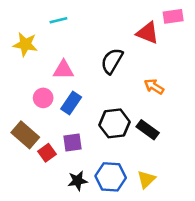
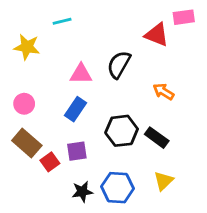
pink triangle: (64, 70) -> (81, 74), moved
pink circle: (43, 98) -> (24, 104), moved
yellow triangle: (146, 179) -> (163, 181), moved

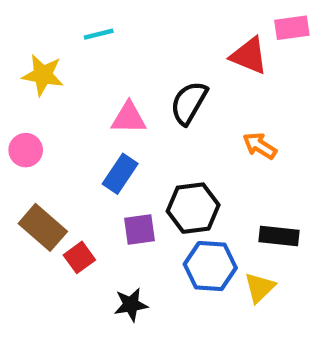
pink circle: (24, 104) -> (26, 150), moved
black rectangle: (157, 138) -> (279, 236), moved, turned -30
purple square: (77, 151) -> (139, 230), moved
blue hexagon: (117, 188) -> (210, 266), moved

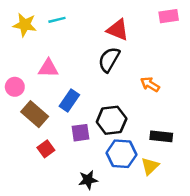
red triangle: (249, 56) -> (118, 30), moved
yellow star: (43, 75) -> (25, 25), moved
pink triangle: (129, 118) -> (48, 68), moved
brown rectangle: (43, 227) -> (35, 114), moved
black star: (131, 305) -> (88, 180), moved

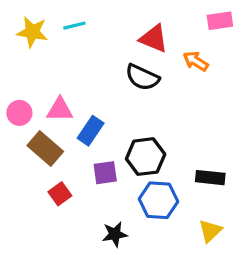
black semicircle: (109, 60) -> (142, 77), turned -95
pink triangle: (48, 68) -> (60, 110), moved
orange arrow: (150, 84) -> (196, 61), moved
yellow triangle: (150, 166) -> (210, 231), moved

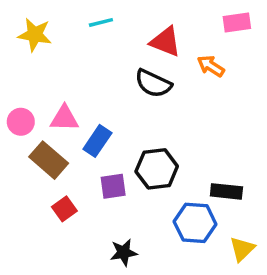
cyan line: (74, 26) -> (101, 22), moved
blue hexagon: (158, 200) -> (195, 223), moved
yellow triangle: (210, 231) -> (242, 249), moved

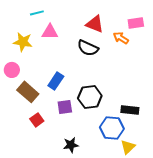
cyan line: (101, 22) -> (37, 13), moved
pink rectangle: (237, 22) -> (136, 23), moved
yellow star: (35, 35) -> (23, 42), moved
pink triangle: (64, 118) -> (50, 32), moved
yellow triangle: (242, 249) -> (128, 147), moved

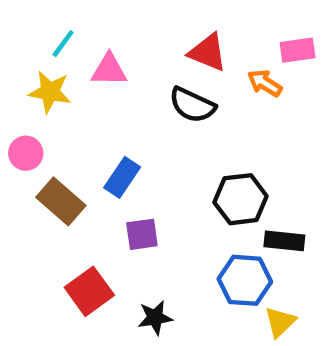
cyan line: (37, 13) -> (63, 44), moved, turned -40
black hexagon: (90, 97) -> (241, 199), moved
red square: (37, 120) -> (89, 291), moved, size x1.5

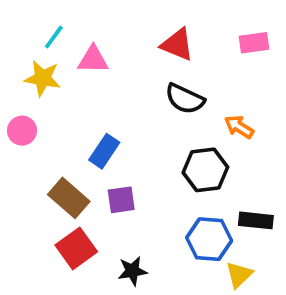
orange arrow: (265, 83) -> (239, 127), moved
black semicircle: (192, 105) -> (185, 99), moved
brown rectangle: (61, 201) -> (69, 198), moved
black rectangle: (284, 241) -> (256, 220), moved

